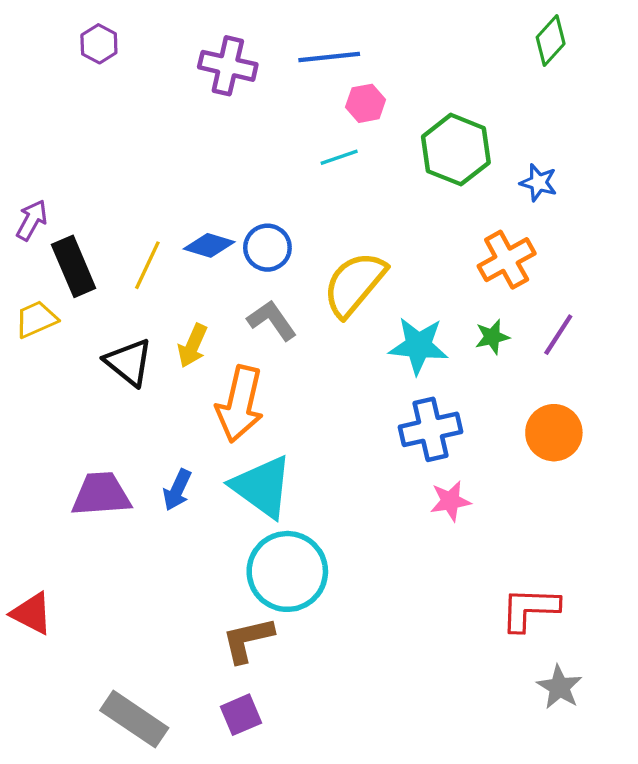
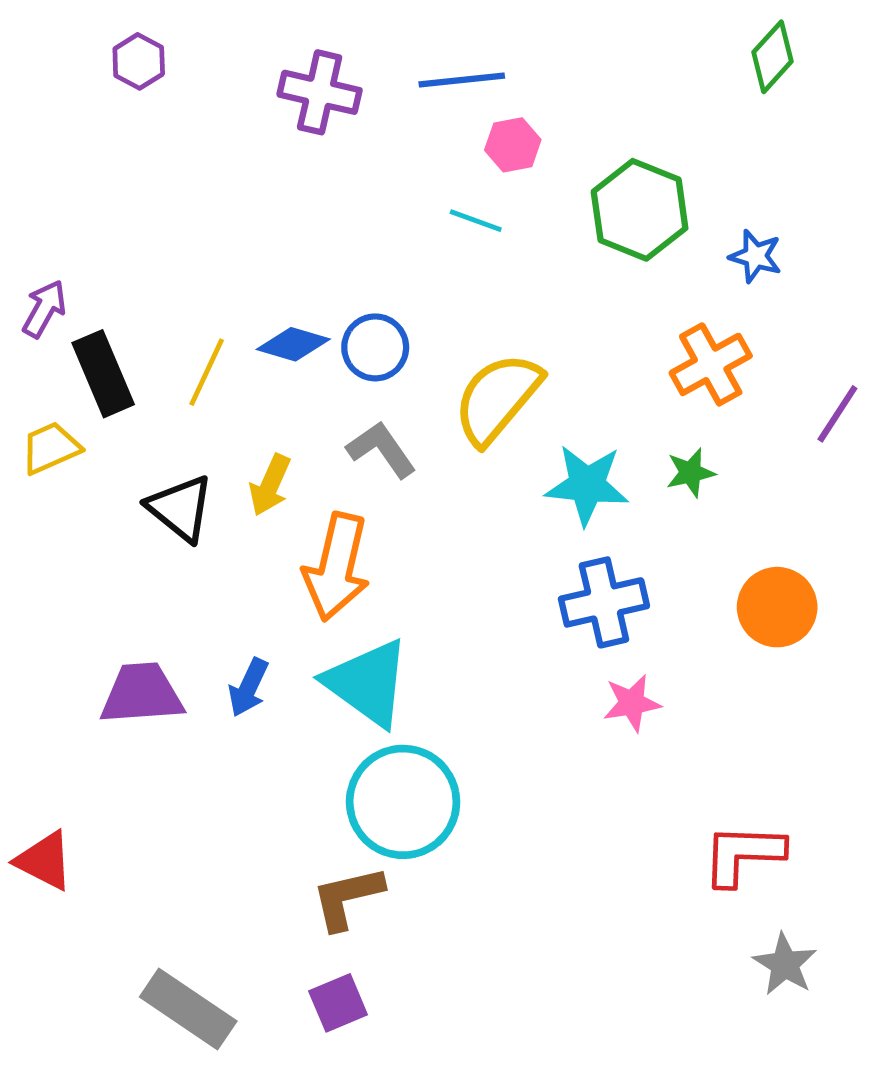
cyan line: (339, 157) -> (476, 221), turned 39
purple line: (558, 335) -> (837, 414), moved

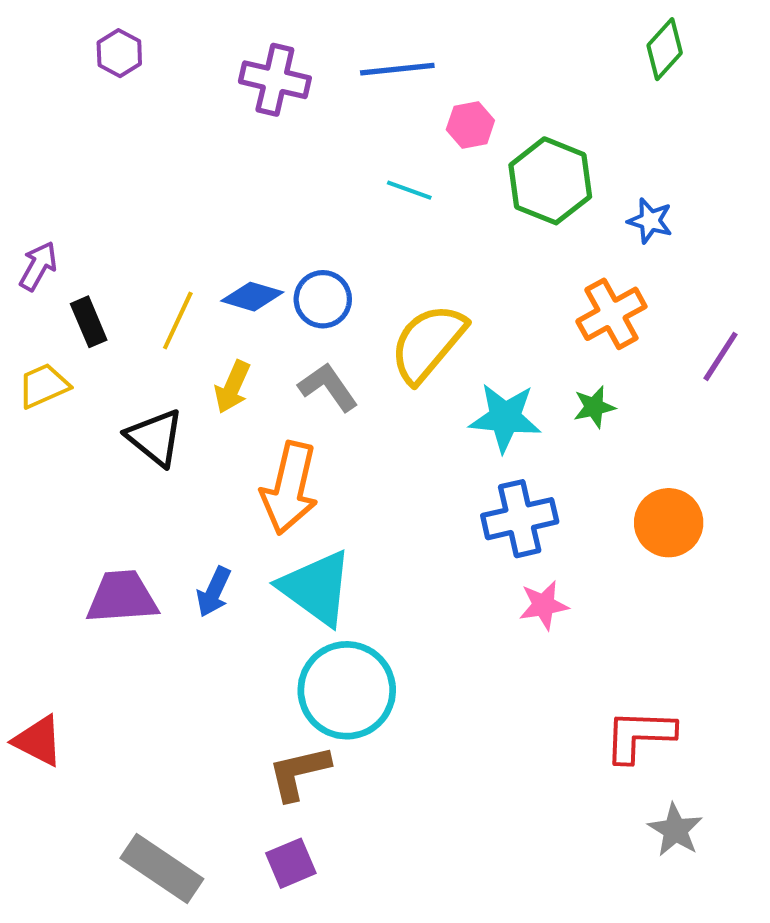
pink hexagon: (513, 145) -> (470, 125), moved
black rectangle: (103, 374) -> (89, 322), size x0.7
yellow arrow: (270, 485) -> (232, 387), moved

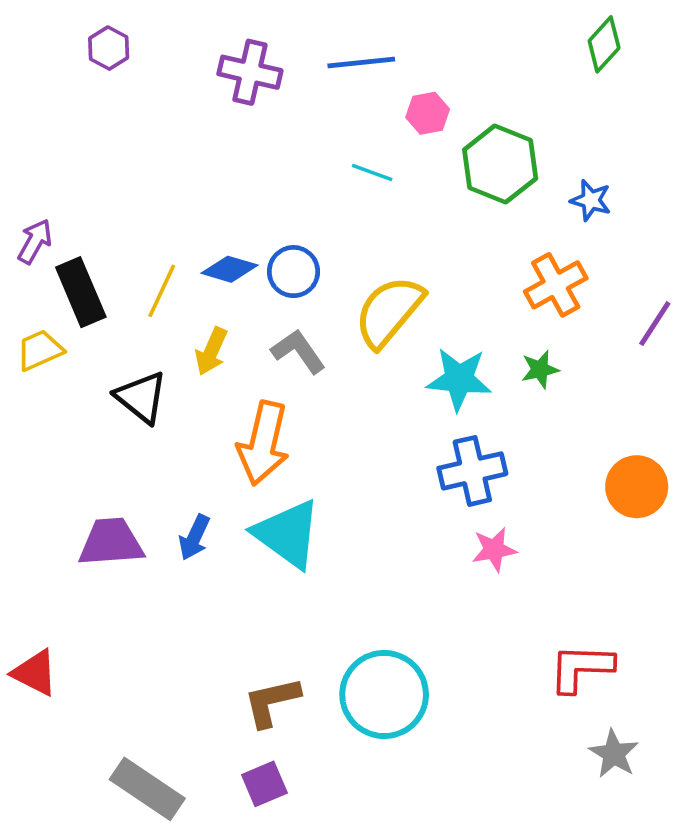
black rectangle: (89, 322) -> (81, 292), size x1.5
orange circle: (669, 523) -> (637, 487), moved
cyan circle: (347, 690) -> (384, 695), moved

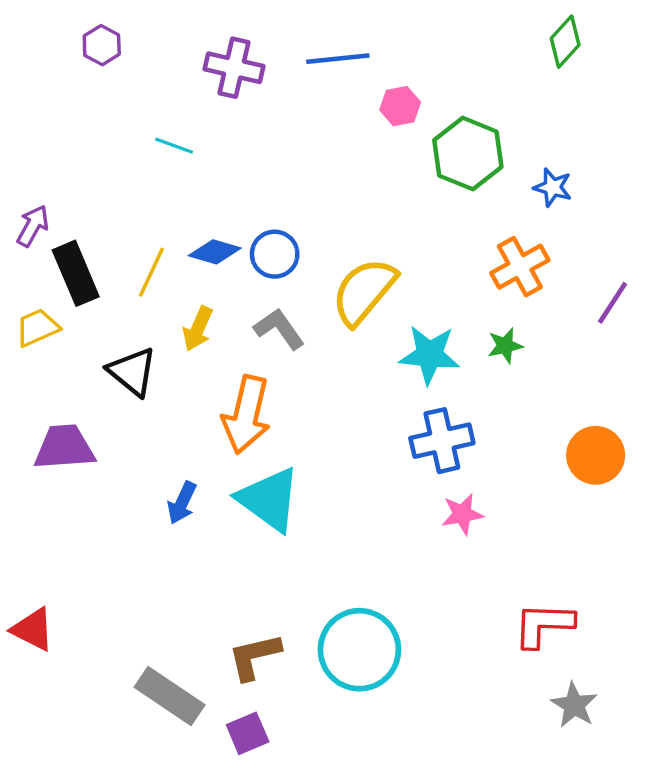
cyan line: (372, 172) -> (174, 146), moved
purple trapezoid: (111, 542) -> (64, 447), moved
gray rectangle: (147, 789) -> (170, 696), moved

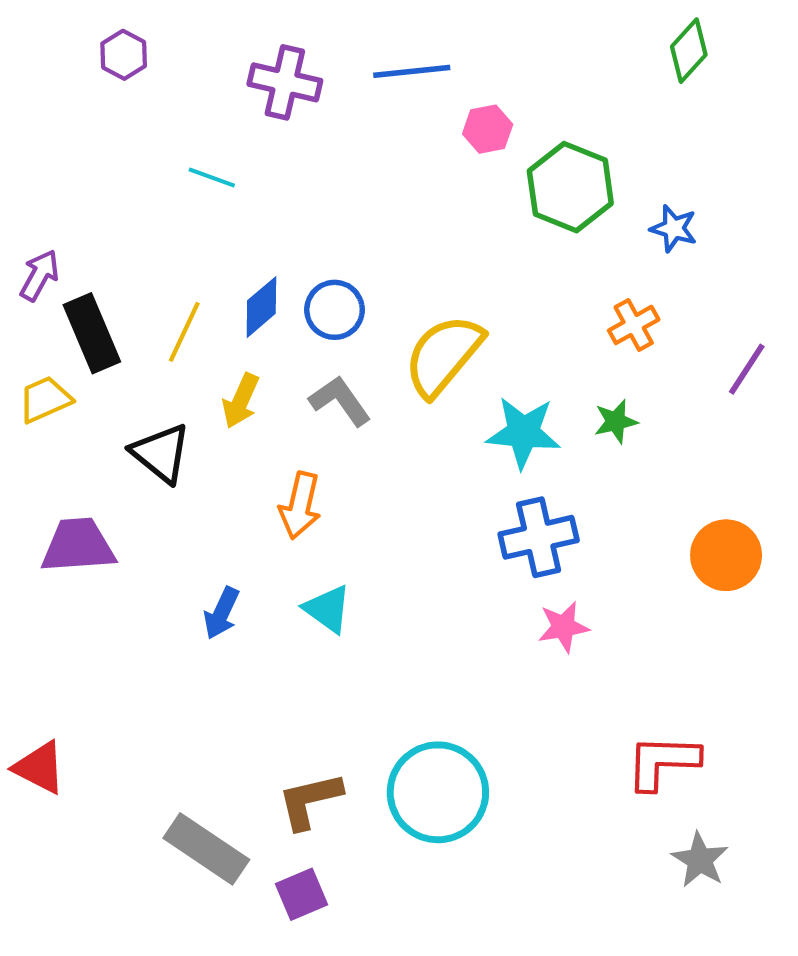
blue diamond: (215, 252) -> (261, 307), turned -57
orange cross: (520, 267) -> (634, 325), size x0.7
orange arrow: (246, 415) -> (300, 506), size x0.7
cyan triangle: (269, 499) -> (328, 609), size x0.6

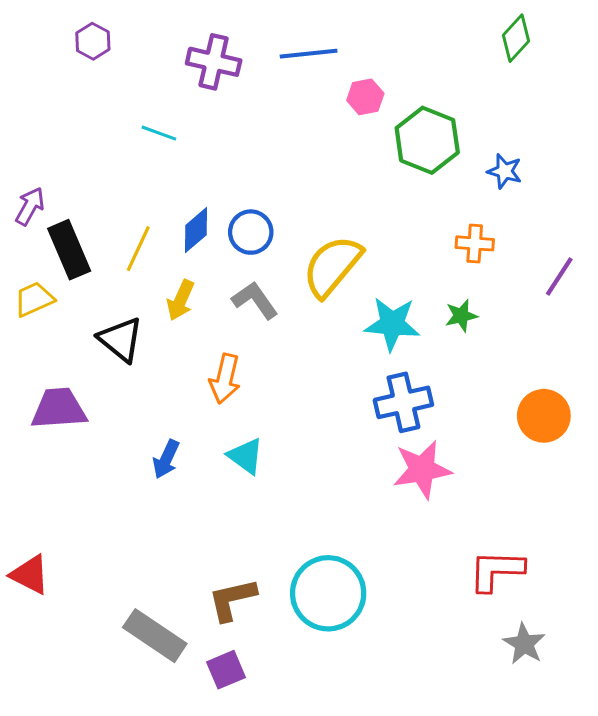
orange cross: (634, 325) -> (475, 243), turned 33
pink star: (563, 627) -> (422, 469), size x1.5

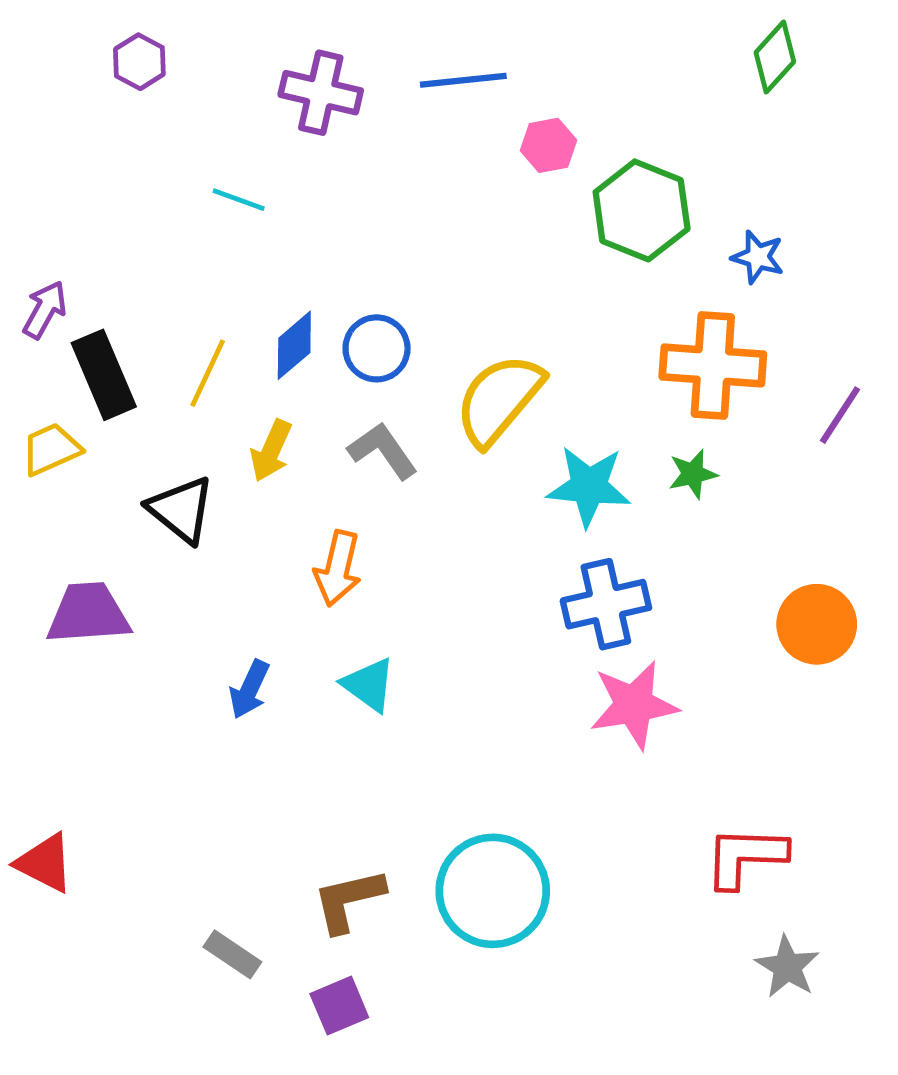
orange cross: (475, 243) -> (713, 365), size x1.8
gray rectangle: (155, 636) -> (232, 954), size x0.6

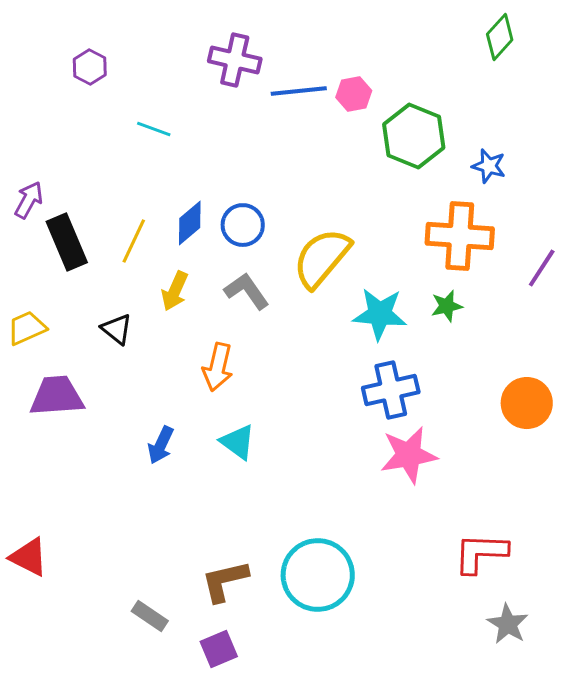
purple hexagon: (139, 62) -> (90, 67), moved
blue line: (463, 80) -> (299, 91), moved
purple cross: (321, 93) -> (235, 60), moved
yellow trapezoid: (51, 449) -> (27, 328), moved
black triangle: (181, 510) -> (117, 329), size x0.7

